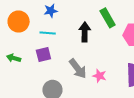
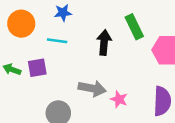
purple square: (43, 54) -> (37, 68), moved
gray arrow: (78, 69) -> (92, 88), turned -45

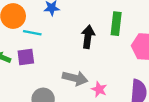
green rectangle: (134, 27) -> (116, 24), turned 30
cyan line: (57, 41) -> (32, 33), moved

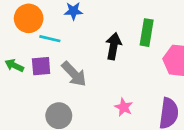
gray arrow: (75, 78) -> (74, 74), moved, turned 30

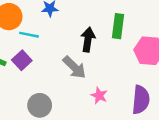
purple square: (41, 66) -> (22, 60), turned -36
gray arrow: (74, 74) -> (74, 67), moved

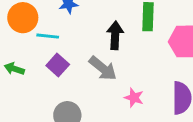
purple square: (22, 60) -> (58, 65), moved

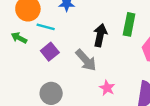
green arrow: (14, 69) -> (19, 38), moved

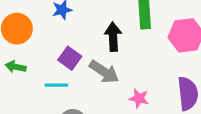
cyan line: (46, 27) -> (56, 85), moved
purple square: (50, 52) -> (70, 58), moved

